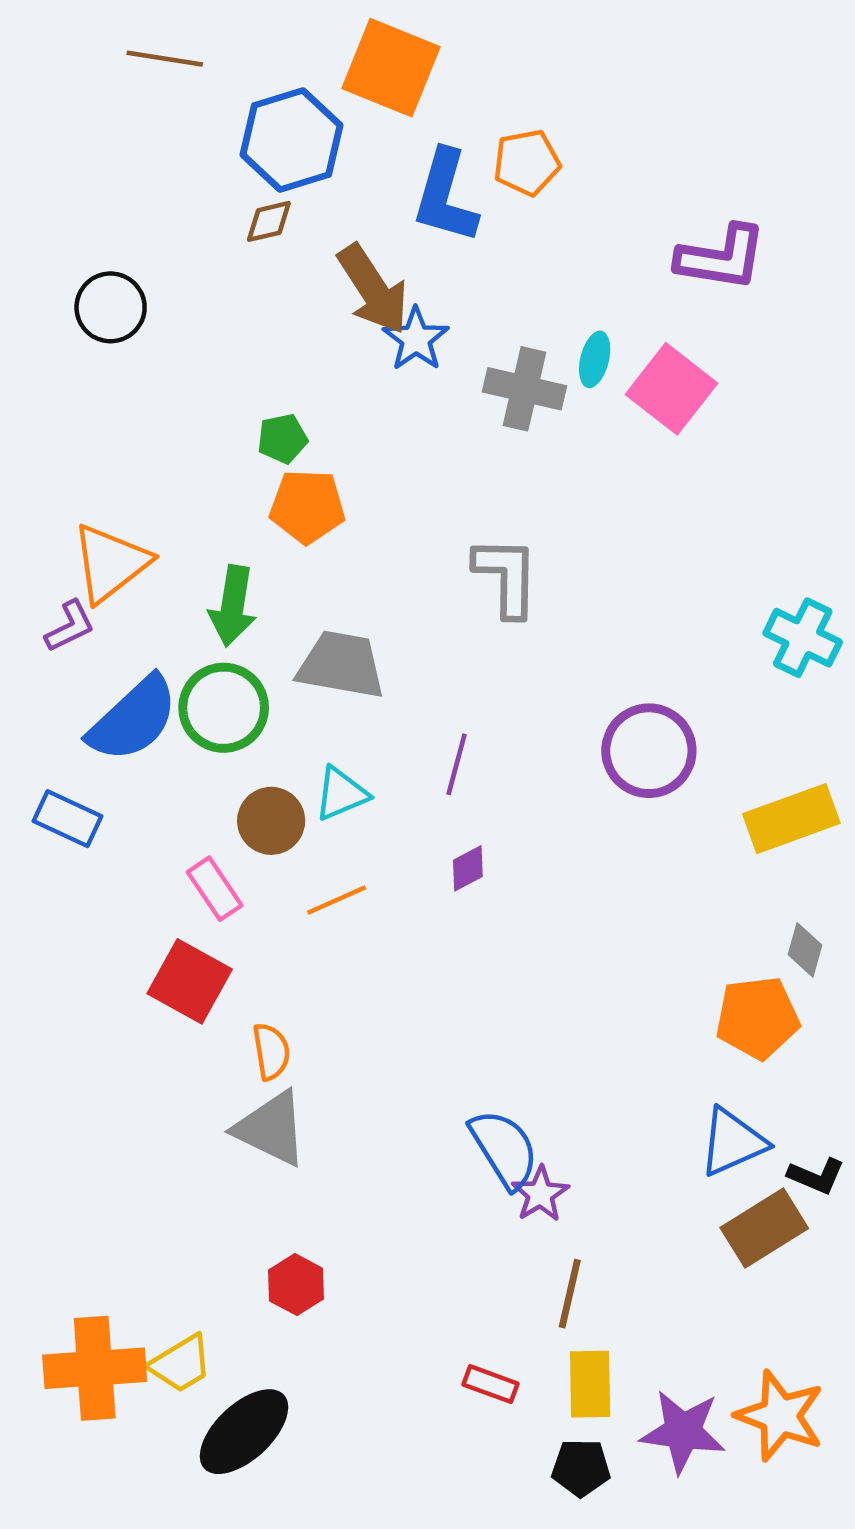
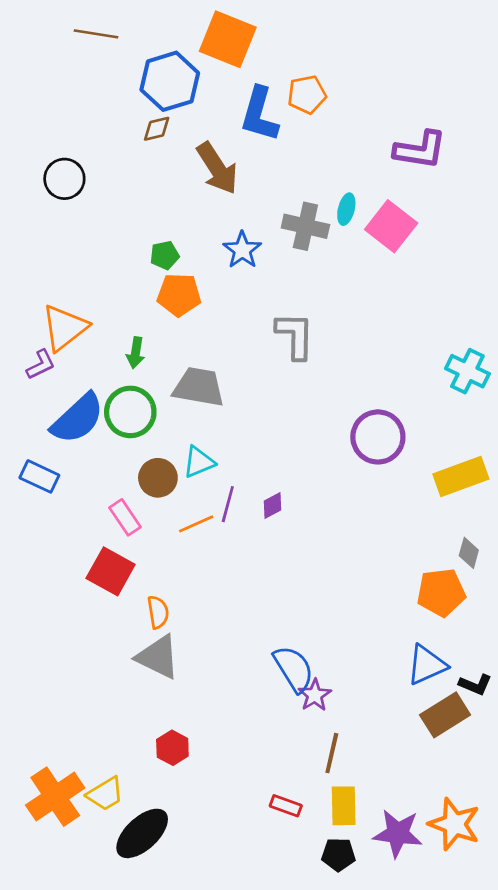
blue star: (416, 339) -> (242, 250), moved
green arrow: (233, 606) -> (136, 353), size x0.7
purple line: (457, 764) -> (228, 504), moved
orange cross: (95, 1368) -> (55, 797), turned -30

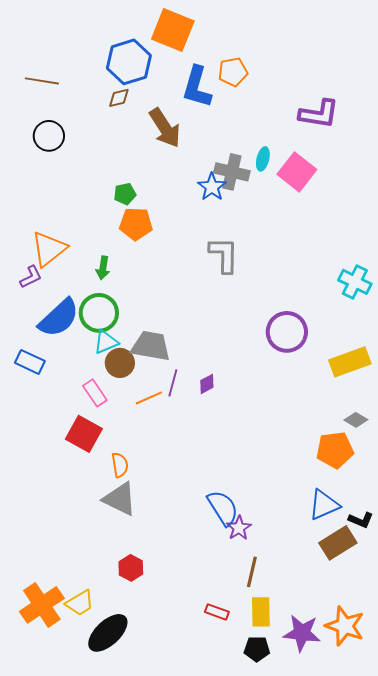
brown line: (96, 34) -> (42, 81), moved
blue star: (242, 250) -> (212, 187), moved
gray trapezoid: (199, 387) -> (151, 346), moved
cyan triangle: (199, 462) -> (106, 342), moved
gray diamond: (469, 553) -> (356, 420), turned -75

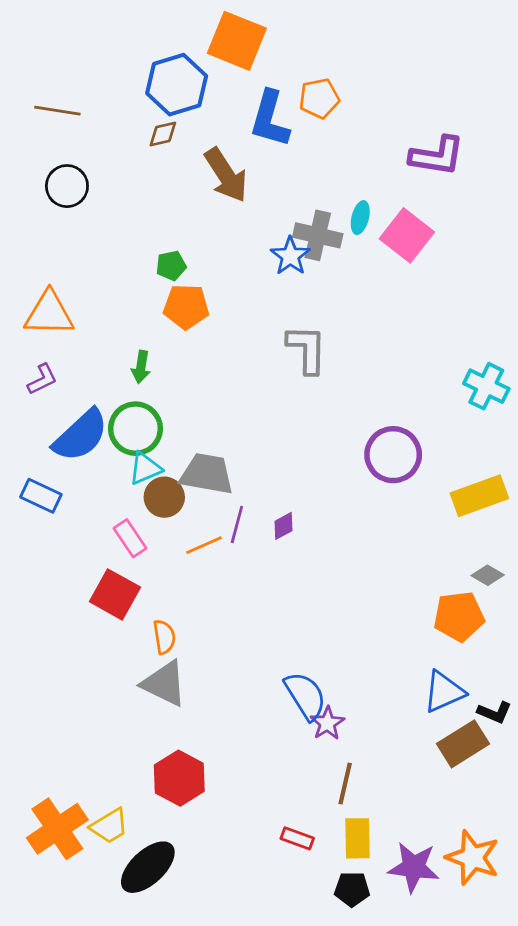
orange triangle: (49, 249) -> (49, 314), moved, turned 39
red hexagon: (131, 568) -> (179, 778), size x1.5

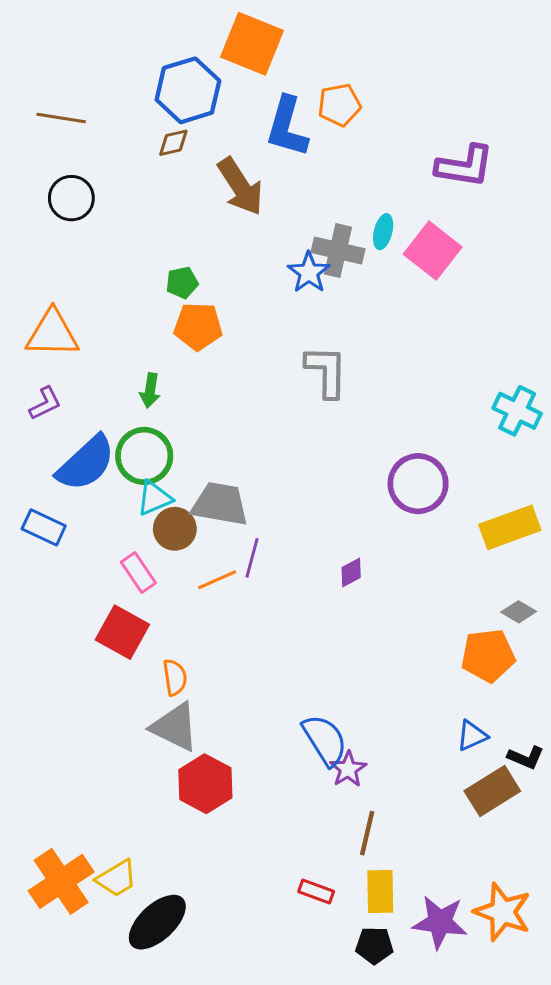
purple diamond: (283, 526) -> (351, 572), moved
blue triangle: (444, 692) -> (472, 736), size x0.7
red hexagon: (179, 778) -> (205, 784), moved

